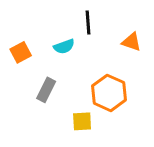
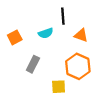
orange triangle: (131, 42) -> (81, 35), moved

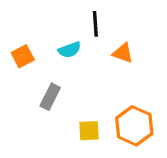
orange hexagon: (78, 66) -> (134, 126), moved

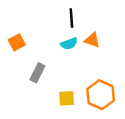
cyan semicircle: (70, 50) -> (69, 44), moved

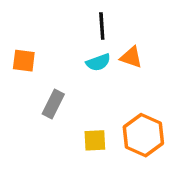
orange square: (17, 42) -> (24, 61), turned 35

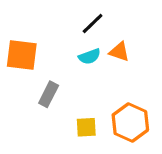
black line: (102, 26) -> (93, 23), turned 50
orange square: (24, 61) -> (22, 55), size x1.5

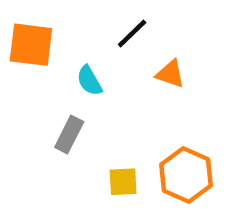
orange square: (22, 55) -> (31, 45), moved
cyan semicircle: (89, 56) -> (89, 81), moved, turned 80

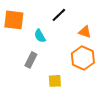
orange triangle: (170, 74) -> (85, 32), moved
orange hexagon: (186, 175) -> (83, 58), moved

